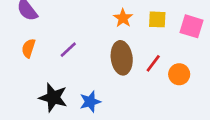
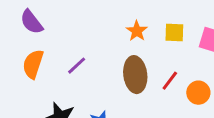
orange semicircle: (29, 48) -> (33, 64), size x1.4

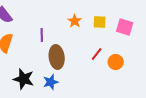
purple line: (77, 66) -> (42, 35), moved, turned -48
brown ellipse: (135, 75) -> (57, 57), moved

